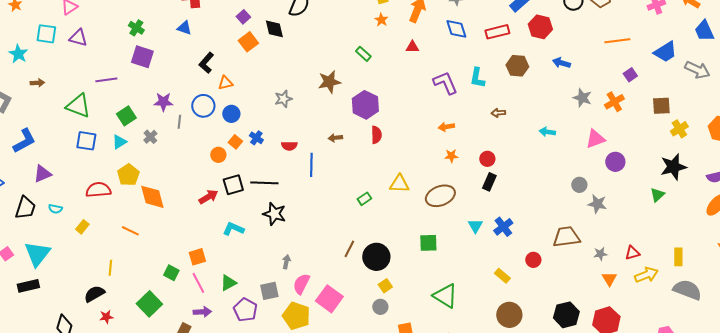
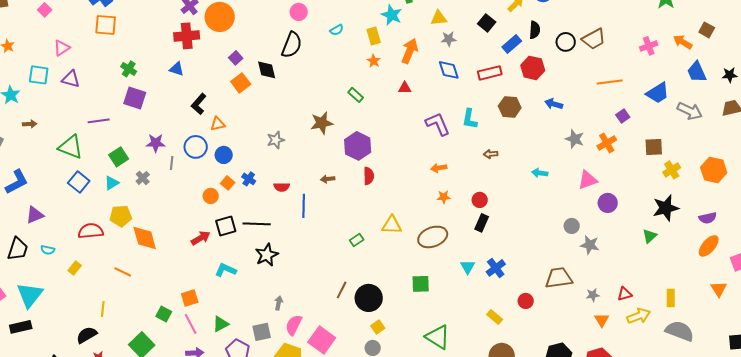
blue square: (86, 141) -> (79, 182), turned 30
yellow pentagon: (128, 175) -> (121, 216), turned 30
black star: (274, 214) -> (267, 255), turned 30

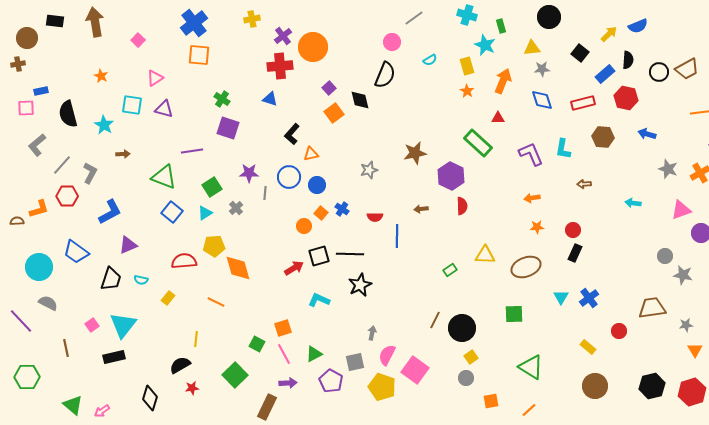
green rectangle: (356, 95) -> (478, 143), moved, size x1.8

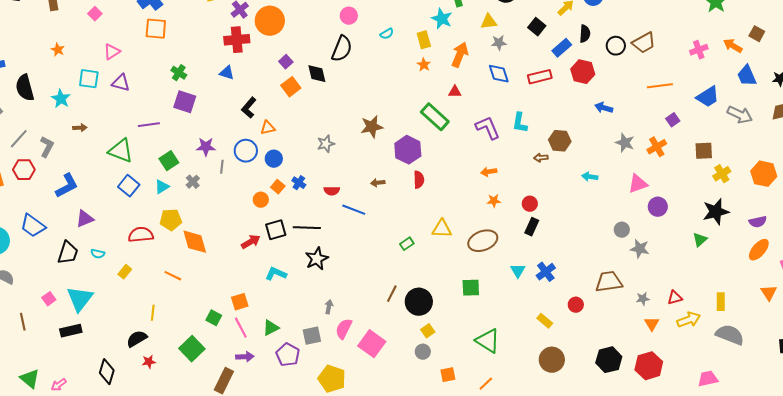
brown hexagon: (603, 137) -> (560, 141), moved
blue line: (397, 236) -> (354, 210), turned -70
yellow pentagon: (382, 387) -> (332, 379), moved

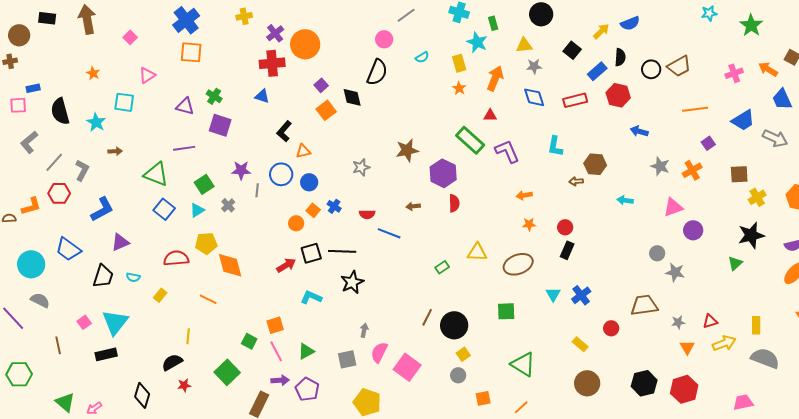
purple triangle: (121, 83) -> (185, 106), moved
purple L-shape: (488, 128) -> (507, 151), moved
purple pentagon: (288, 355) -> (307, 389), moved

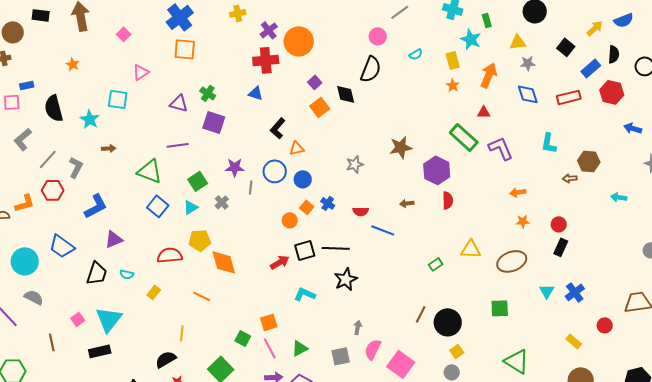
orange star: (93, 73) -> (73, 64), moved

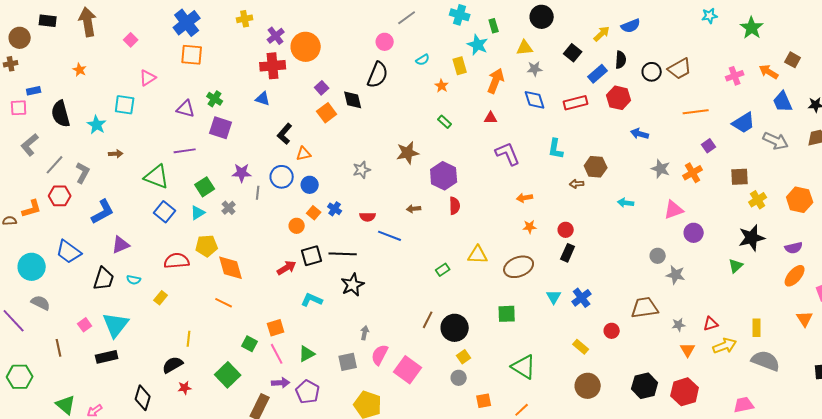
orange star: (453, 85) -> (442, 86), moved
green rectangle: (464, 137) -> (445, 122), moved, size x0.5
orange line: (202, 296) -> (224, 303), moved

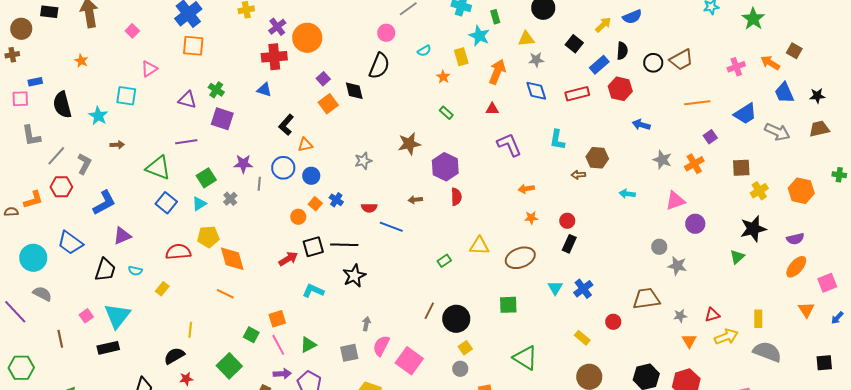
gray L-shape: (30, 145) -> (31, 136), turned -60

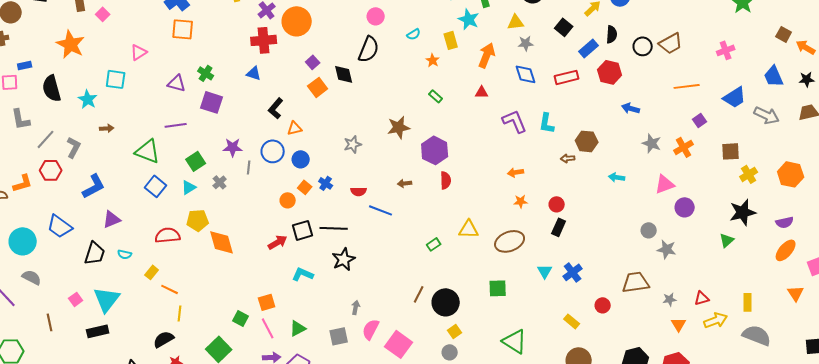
pink square: (132, 31) -> (103, 14), moved
orange star: (81, 61) -> (71, 44), size x2.0
orange arrow: (770, 63) -> (806, 47), moved
purple L-shape: (509, 145) -> (515, 121), moved
orange line: (225, 294) -> (170, 289), moved

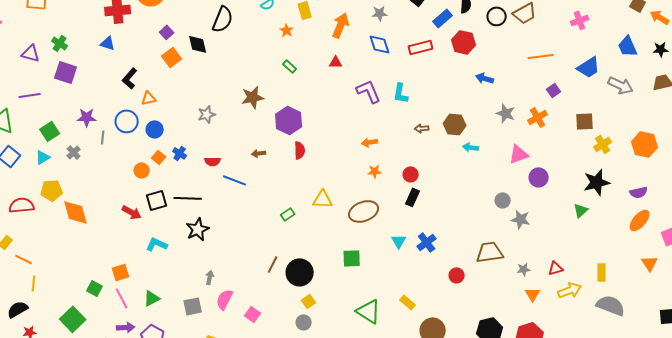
brown hexagon: (587, 141) -> (455, 124), moved
red arrow: (278, 242) -> (132, 212), turned 60
yellow rectangle: (572, 321) -> (408, 302), moved
pink square: (399, 344) -> (253, 314), size x0.6

